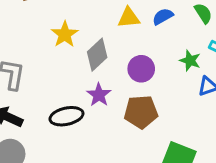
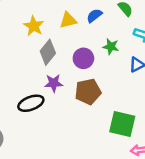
yellow star: (65, 34) -> (34, 26), moved
green star: (190, 61) -> (111, 47), moved
purple star: (99, 95) -> (54, 83), turned -30

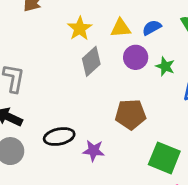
purple circle: (83, 58) -> (136, 57), moved
purple star: (54, 83) -> (94, 151), moved
black ellipse: (31, 103) -> (59, 137), moved

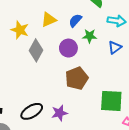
blue semicircle: (152, 28) -> (75, 20), moved
purple circle: (136, 57) -> (68, 48), moved

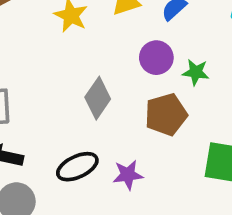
green star: (90, 36) -> (196, 72), moved
gray diamond: (36, 50) -> (98, 98), moved

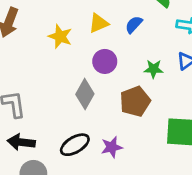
purple circle: (156, 58) -> (105, 61), moved

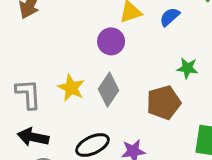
yellow star: (60, 36) -> (71, 88), moved
purple circle: (105, 61) -> (111, 41), moved

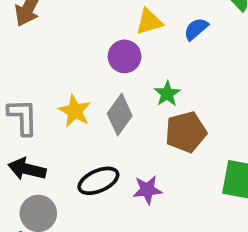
green star: (187, 68) -> (167, 94), moved, turned 30

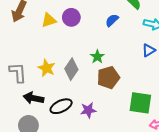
yellow triangle: (149, 22) -> (49, 20), moved
purple circle: (125, 56) -> (71, 17), moved
black arrow: (27, 169) -> (33, 98), moved

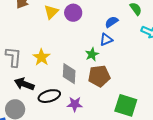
yellow triangle: (49, 20) -> (51, 12), turned -35
blue triangle: (149, 50) -> (106, 39), moved
gray diamond: (71, 69) -> (69, 74), moved, turned -40

